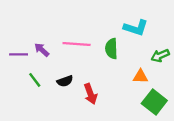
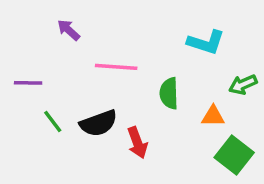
green semicircle: (111, 49) -> (169, 93), moved
purple arrow: (42, 50) -> (69, 30), moved
black semicircle: (65, 81) -> (99, 123), size x1.5

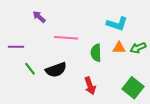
orange triangle: (213, 116) -> (119, 48), moved
red arrow: (137, 143) -> (90, 86), moved

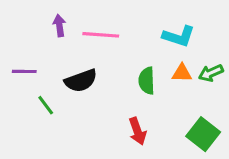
purple arrow: (39, 17) -> (59, 26), turned 40
pink line: (66, 38) -> (101, 35), moved
black semicircle: (56, 70) -> (81, 81), moved

